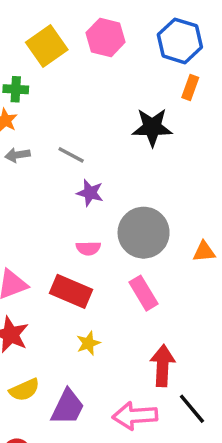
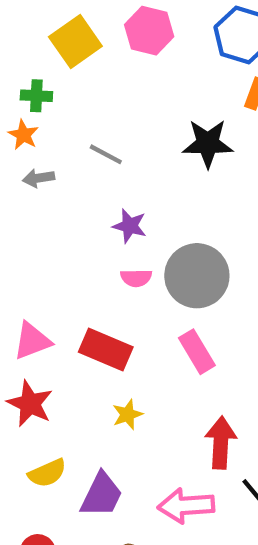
gray line: (71, 155) -> (106, 154), moved
pink semicircle: (88, 248) -> (136, 278), moved

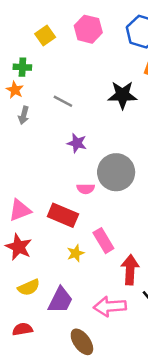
yellow square: (75, 42) -> (45, 35), size x0.7
gray arrow: (39, 178) -> (24, 115), turned -66
pink semicircle: (136, 278) -> (86, 189), moved
pink rectangle: (197, 352) -> (103, 241), moved

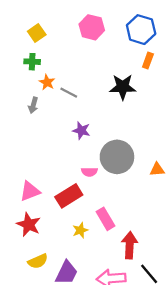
yellow square: (45, 35) -> (37, 33), moved
orange star: (15, 90) -> (47, 82), moved
red rectangle: (63, 215) -> (69, 196), turned -55

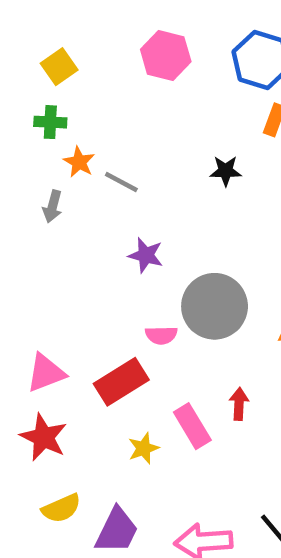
black star: (123, 87) -> (226, 171), size x0.6
red arrow: (130, 245) -> (239, 404), moved, size x0.6

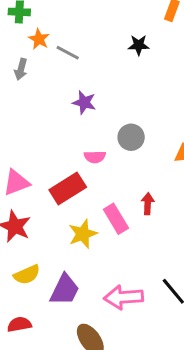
gray circle: (215, 306) -> (131, 137), size x0.6
yellow star: (143, 448) -> (83, 234), size x1.4

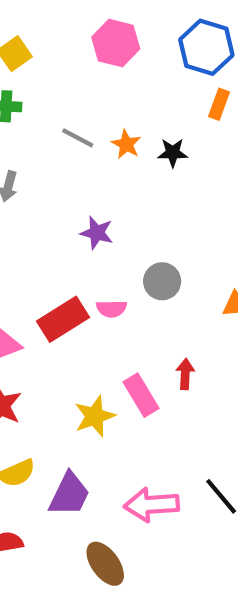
orange star: (39, 39) -> (126, 144), moved
gray line: (68, 53) -> (78, 138), moved
red rectangle: (68, 189) -> (63, 319), moved

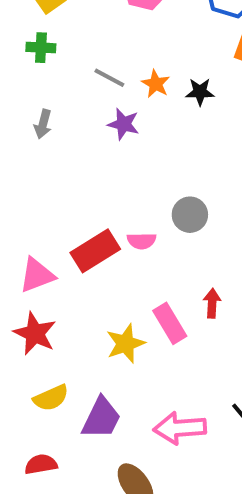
purple star: (97, 233) -> (123, 124), moved

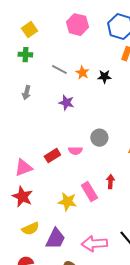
purple star: (123, 124) -> (66, 103), moved
red rectangle: (95, 251) -> (52, 156), size x0.7
yellow star: (125, 344) -> (67, 202), turned 30

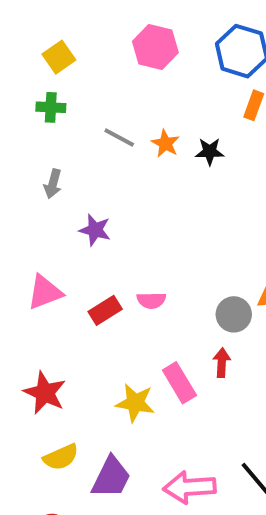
purple star: (66, 103) -> (95, 230), moved
gray circle: (99, 138) -> (234, 314), moved
pink triangle: (23, 168) -> (45, 292), moved

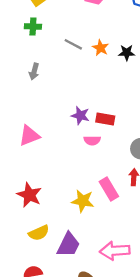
purple star: (95, 230) -> (80, 115), moved
red rectangle: (105, 310) -> (105, 119), moved, turned 42

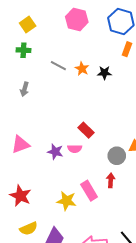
purple star: (80, 115) -> (55, 152), moved
red rectangle: (105, 119) -> (86, 130), turned 35

